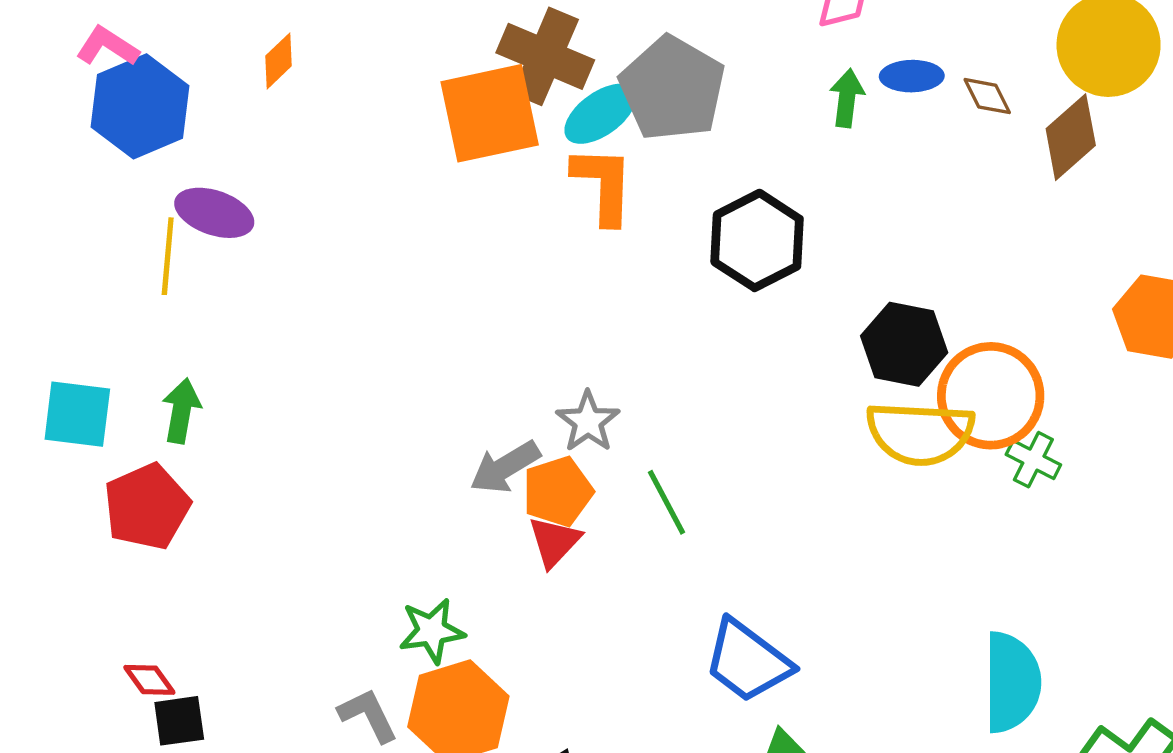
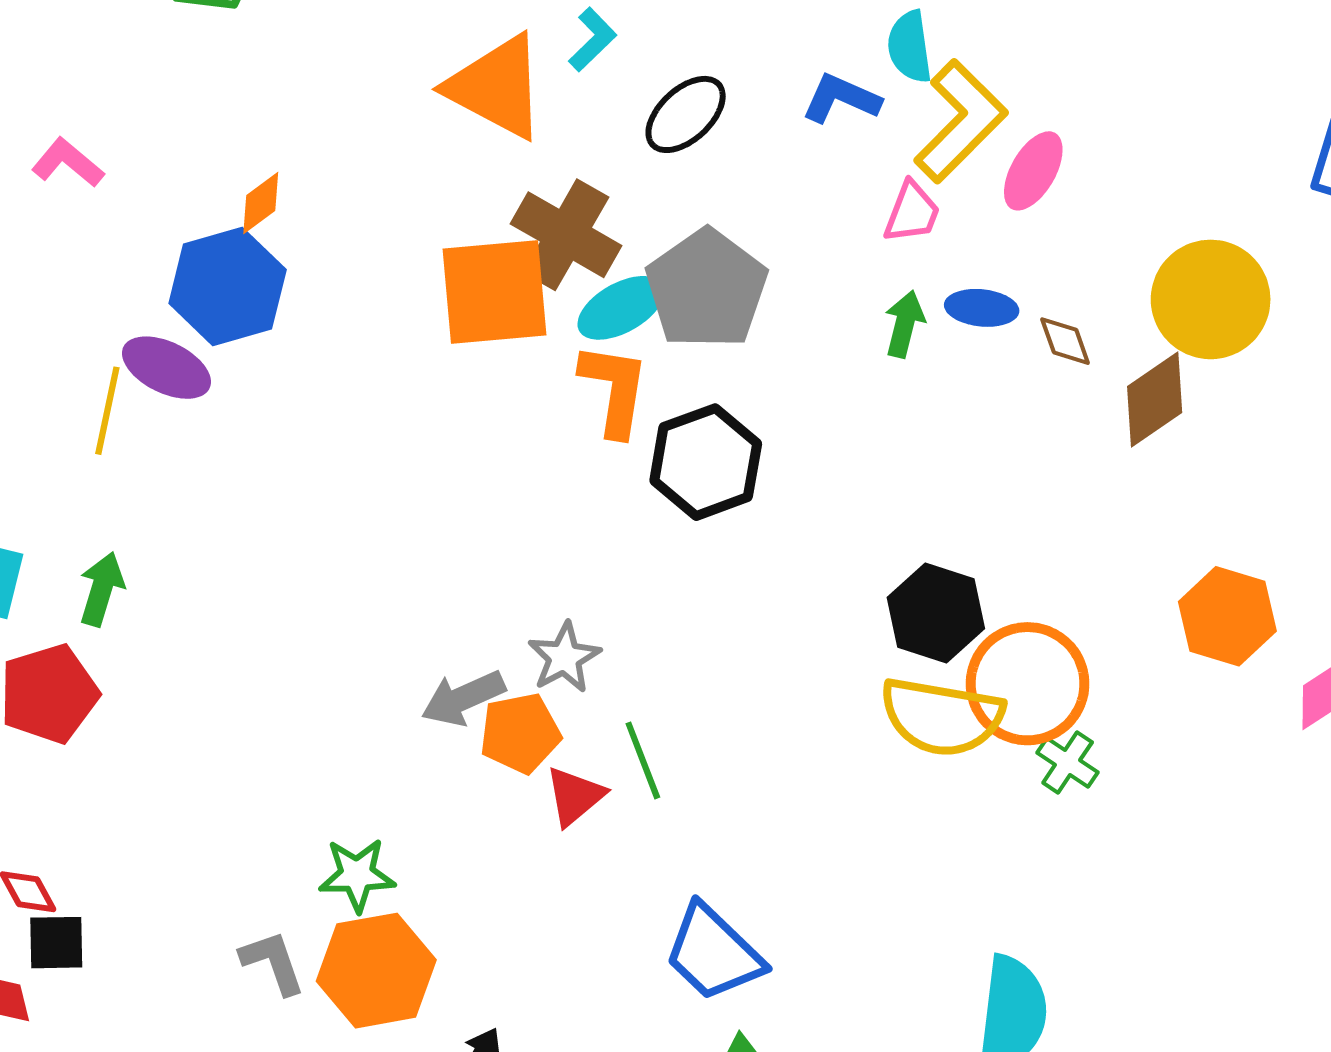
blue hexagon: (140, 106) -> (228, 286), moved
black hexagon: (757, 240) -> (706, 462), moved
red triangle: (554, 542) -> (575, 796), moved

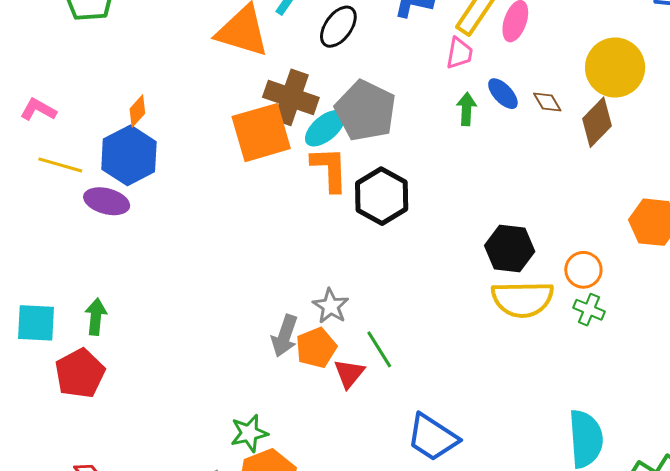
blue ellipse: (982, 308) -> (503, 94), turned 52
yellow line: (107, 411) -> (60, 165), moved, turned -75
orange circle: (1028, 684) -> (583, 270), moved, size x0.6
gray arrow: (463, 698) -> (285, 336), turned -36

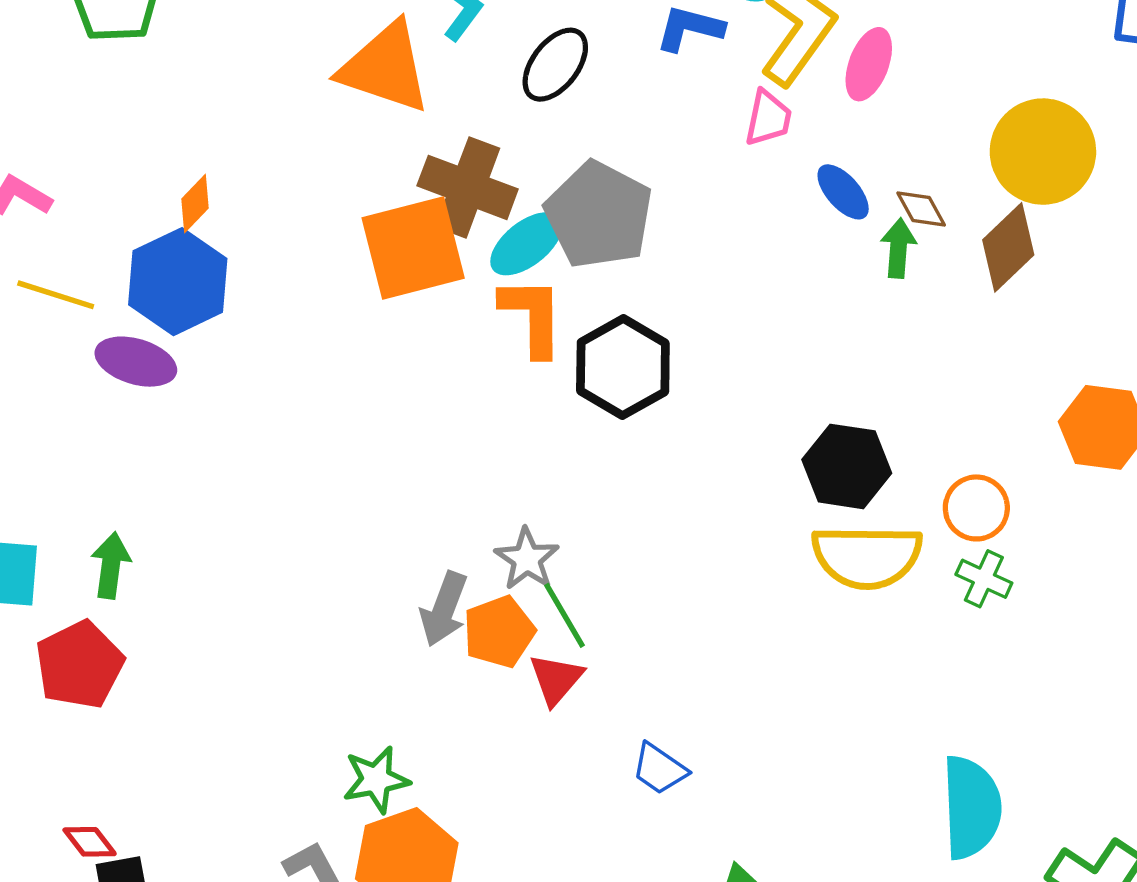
green arrow: (466, 109) -> (898, 248), moved
green line: (379, 349) -> (564, 615), moved
blue trapezoid: (432, 437) -> (659, 769), moved, size x0.6

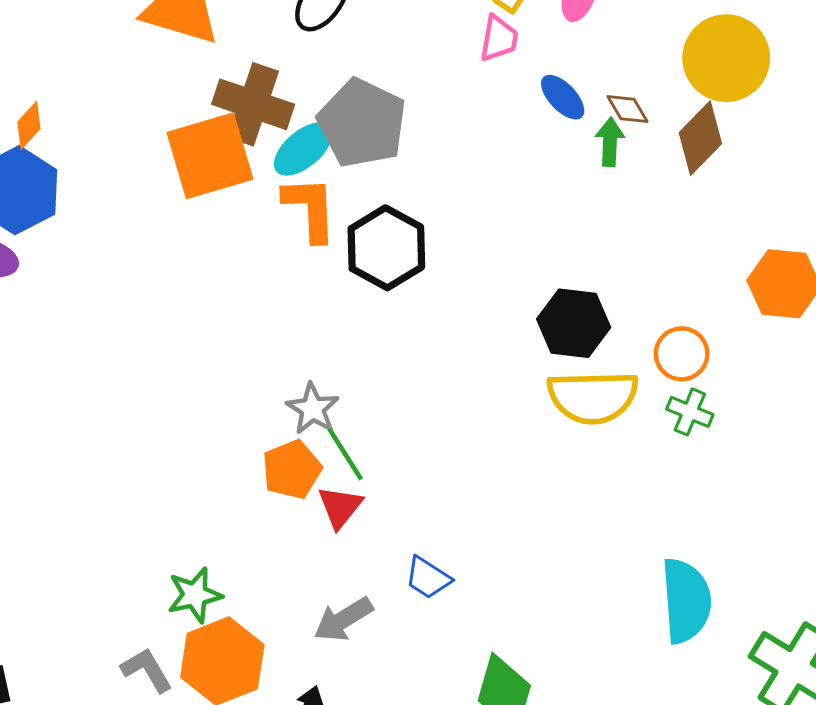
gray arrow: (444, 609) -> (343, 619), moved, turned 40

